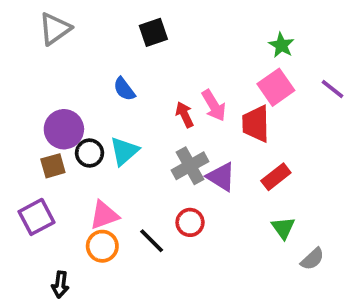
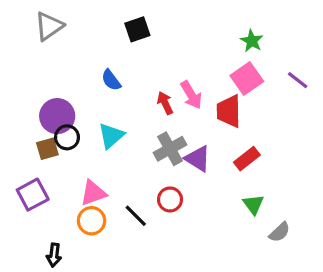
black circle: (89, 153) -> (67, 137), moved

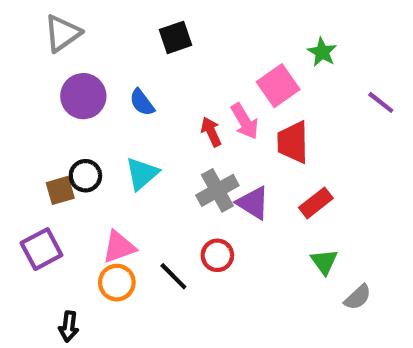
pink square: (247, 78) -> (278, 86), moved
purple circle: (57, 116) -> (83, 96), moved

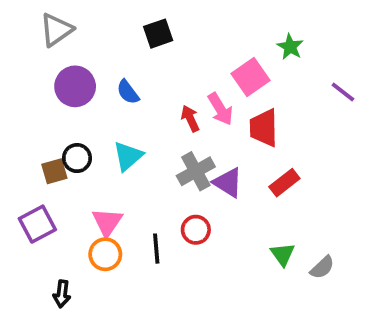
pink triangle: (119, 247) -> (107, 222), turned -36
green triangle: (324, 262) -> (283, 254), moved
black line: (173, 276) -> (156, 249), turned 40

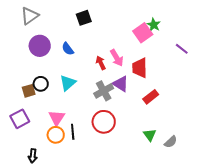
pink square: (251, 77) -> (143, 33), moved
purple triangle: (228, 183) -> (121, 84), moved
red circle: (196, 230) -> (104, 122), size x1.5
black line: (156, 249) -> (73, 132), moved

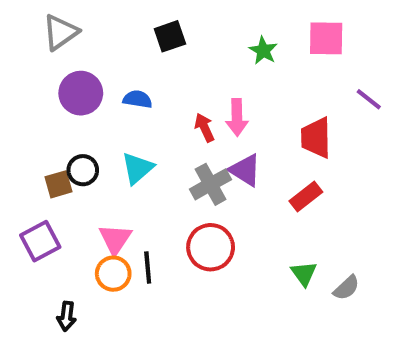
green star: (154, 25) -> (263, 51), moved
pink square: (143, 33) -> (326, 38), moved, turned 36
blue semicircle: (68, 49) -> (138, 99), turned 136
pink arrow: (117, 58) -> (237, 117), turned 30
red trapezoid: (140, 68) -> (316, 138), moved

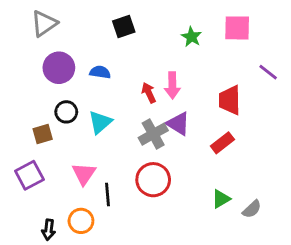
black circle: (83, 170) -> (66, 112), moved
orange circle: (113, 274) -> (81, 221), moved
green triangle: (304, 274) -> (221, 199), turned 36

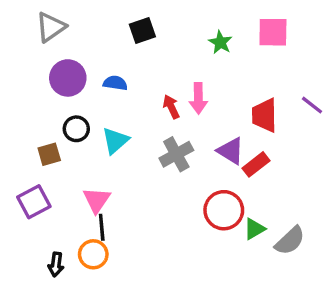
purple line: (268, 72) -> (312, 105), moved
purple triangle: (178, 124) -> (231, 151), moved
red circle: (153, 180) -> (224, 210), moved
black line: (107, 194) -> (102, 227), moved
gray semicircle: (252, 209) -> (290, 241), size x1.4

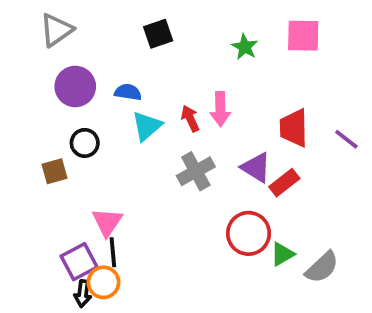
purple line: (312, 105) -> (346, 139), moved
cyan triangle: (115, 141) -> (147, 126), moved
purple square: (34, 202) -> (79, 262), moved
black arrow: (56, 264) -> (83, 294), moved

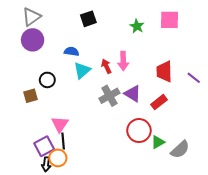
purple circle: (75, 86) -> (33, 40), moved
purple triangle: (256, 167) -> (133, 94), moved

